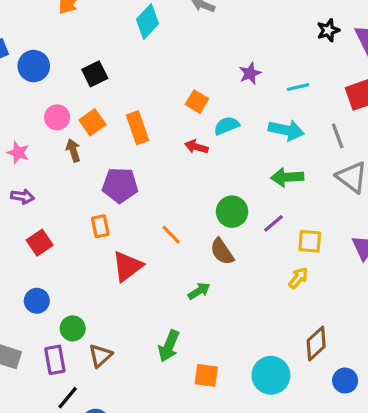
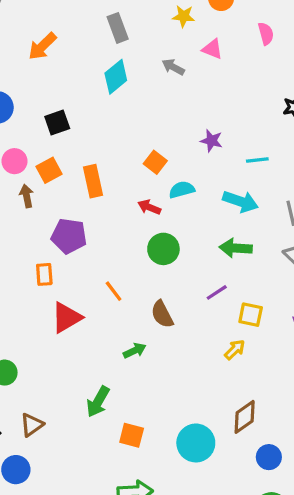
purple star: (250, 73) -> (211, 141), turned 30
green circle: (232, 212) -> (163, 249), moved
brown triangle: (100, 356) -> (32, 425), moved

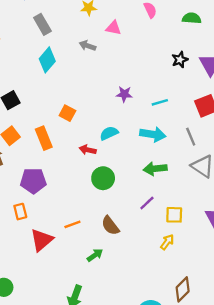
orange square: (155, 162) -> (67, 113), moved
orange line: (114, 291) -> (72, 224), moved, turned -63

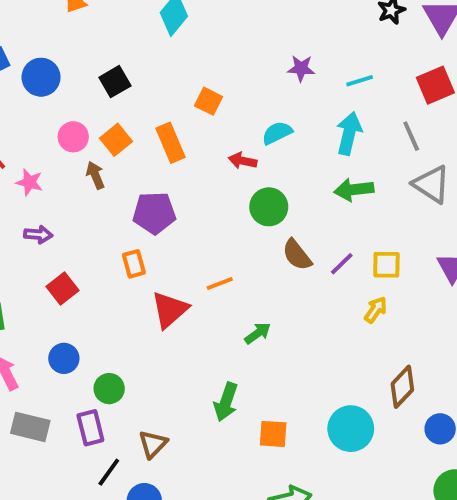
cyan arrow: (153, 134) -> (349, 133), turned -85
purple line: (147, 203) -> (342, 264), moved
brown semicircle: (110, 226) -> (297, 255), moved

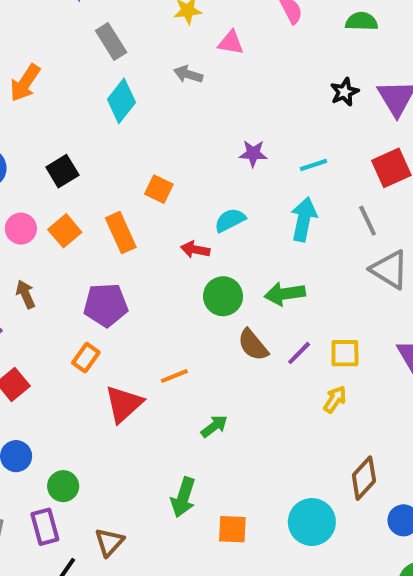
brown arrow: (95, 175) -> (26, 294), moved
green arrow: (354, 190) -> (285, 294), moved
orange rectangle: (134, 264) -> (86, 358), turned 52

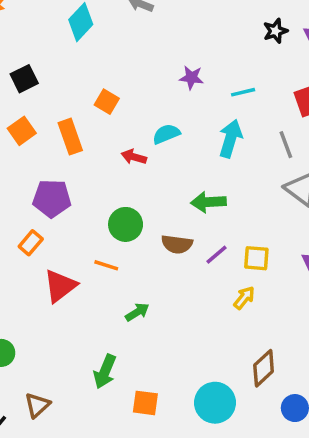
green circle: (223, 296) -> (126, 224), moved
brown semicircle: (253, 345) -> (177, 244), turned -48
orange line: (174, 376) -> (106, 265), turned 35

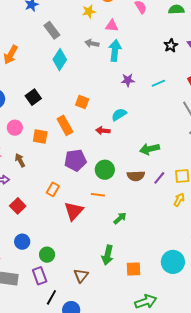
orange square: (22, 131) -> (40, 137), moved, turned -35
cyan arrow: (230, 139) -> (115, 51), moved
purple pentagon: (52, 198) -> (75, 160), moved
brown triangle: (37, 405) -> (81, 276), moved

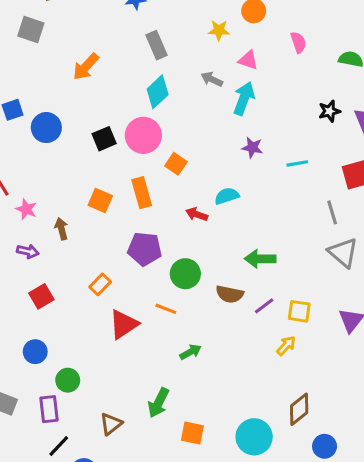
pink circle: (15, 128) -> (143, 135), moved, size x1.5

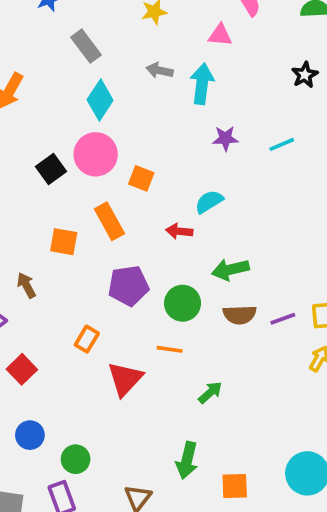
pink triangle: (248, 60) -> (220, 35), moved
green arrow: (260, 259) -> (230, 269), moved
purple line: (264, 306) -> (283, 319), turned 30

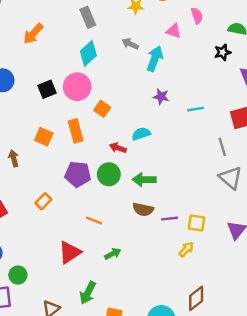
black star: (305, 75) -> (223, 52), moved
green circle: (183, 303) -> (109, 174), moved
red triangle: (125, 379) -> (70, 252), moved

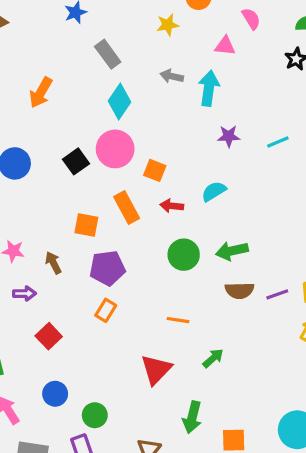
red arrow: (118, 148) -> (172, 206), moved
purple pentagon: (78, 174) -> (107, 268), moved

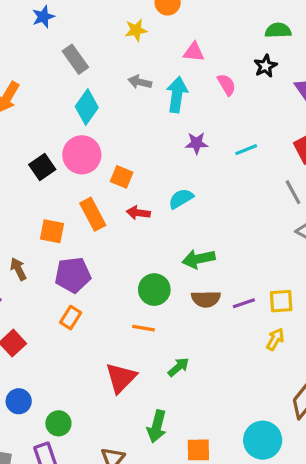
pink semicircle: (251, 19) -> (227, 85), moved
green circle: (184, 255) -> (154, 290), moved

